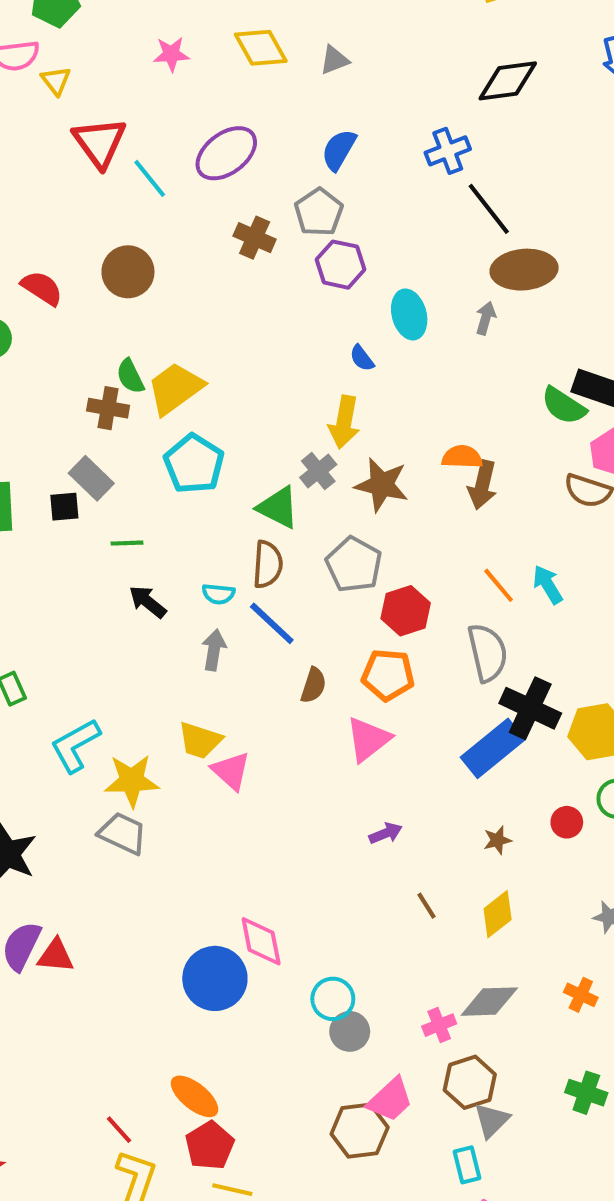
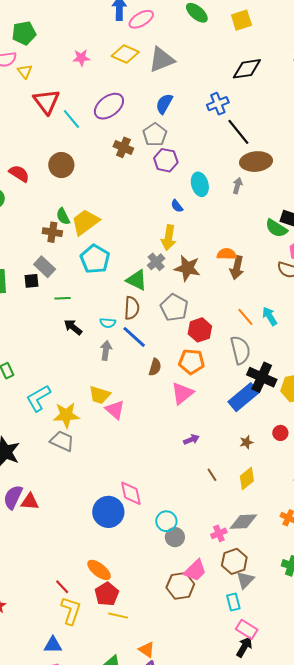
yellow diamond: (261, 48) -> (125, 54), turned -36
gray triangle: (334, 60) -> (162, 60), size x1.8

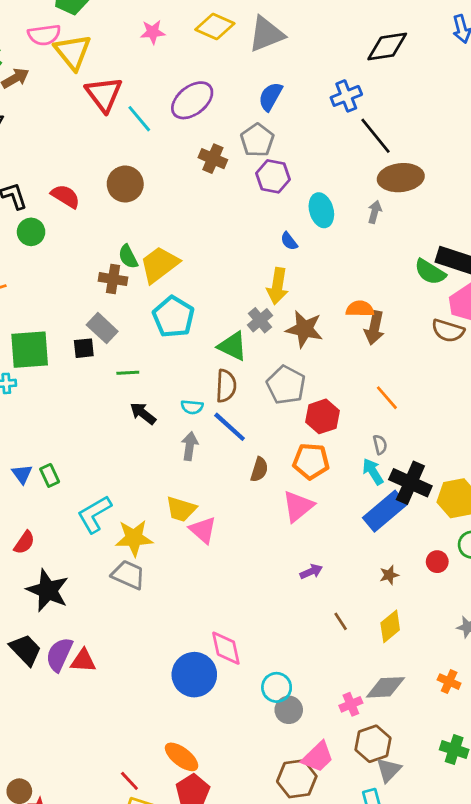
yellow triangle: (25, 71) -> (73, 52), size x1.8
cyan arrow: (270, 316) -> (373, 472), moved
gray semicircle: (240, 350) -> (380, 445), size x0.5

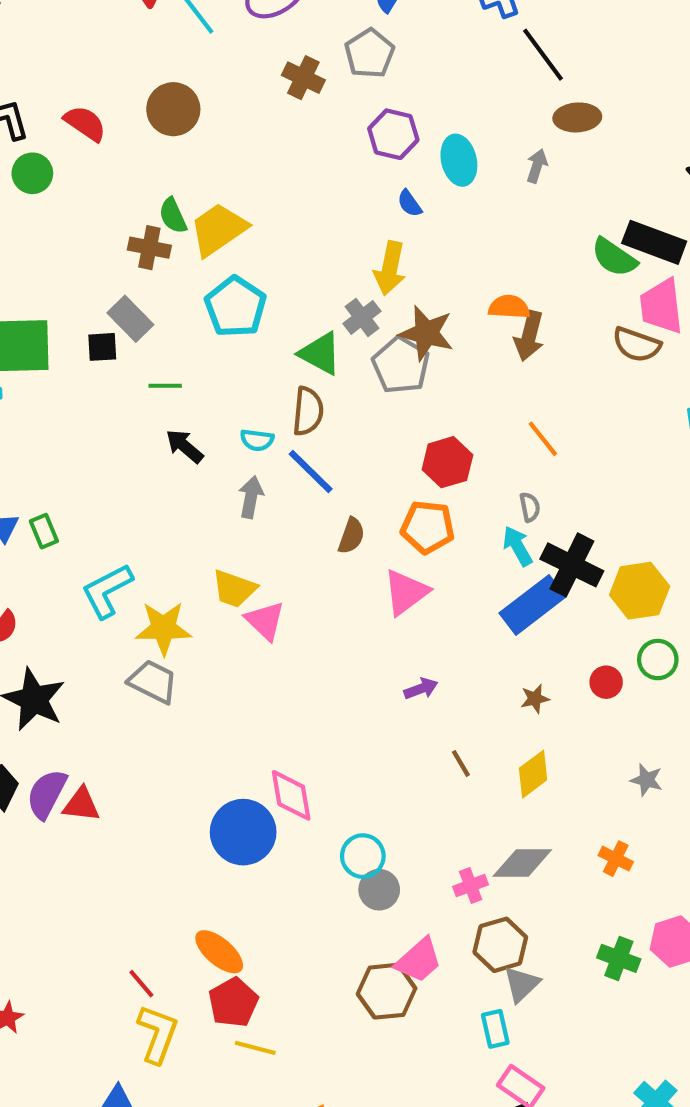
purple hexagon: (273, 176) -> (393, 134), moved
brown ellipse: (401, 178) -> (577, 117), size x0.7
gray pentagon: (286, 385) -> (401, 365), moved

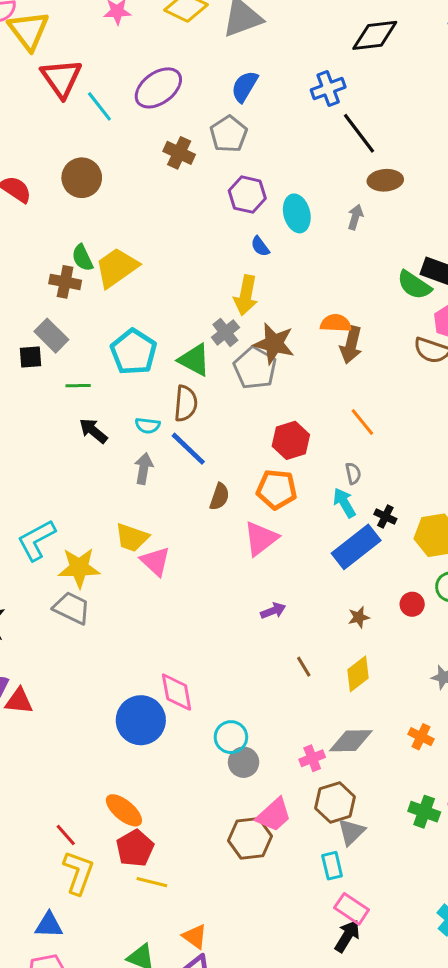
cyan pentagon: (235, 307) -> (134, 352), moved
black cross: (572, 565) -> (385, 516), size x0.5

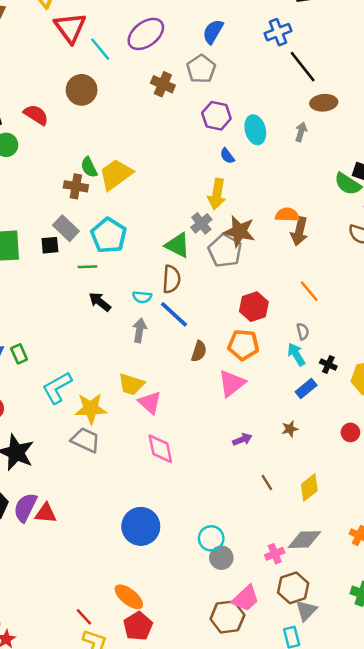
brown circle: (82, 178) -> (82, 90), moved
cyan pentagon: (134, 352) -> (109, 236), moved
blue rectangle: (356, 547) -> (306, 389), size x0.6
brown star: (359, 617) -> (290, 429), moved
pink diamond: (177, 692) -> (160, 449), moved

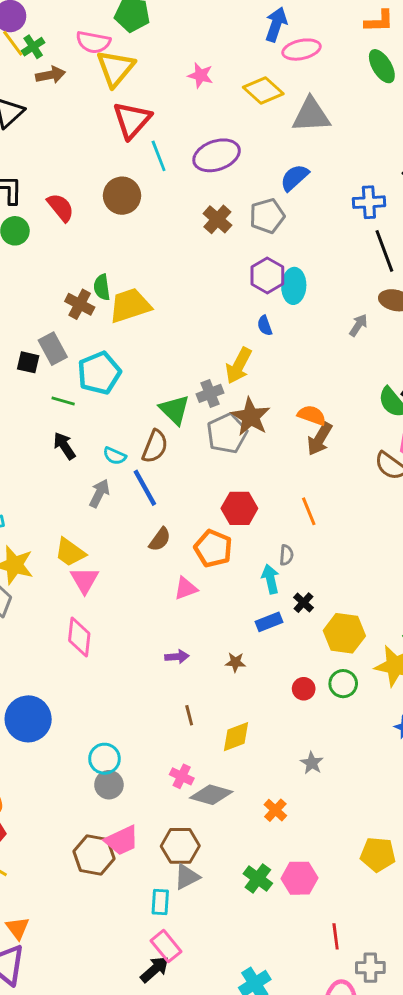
cyan ellipse: (255, 130) -> (294, 286), moved
pink triangle: (232, 383) -> (186, 588), size x0.7
pink cross: (275, 554) -> (182, 776), moved, turned 30

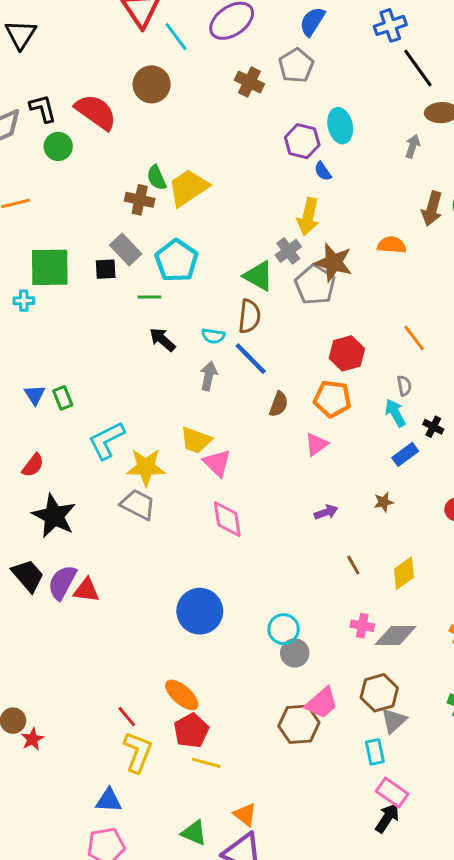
red semicircle: (61, 207) -> (96, 112), size x1.4
purple hexagon: (267, 275) -> (302, 141), moved
brown arrow: (320, 439) -> (432, 209), moved

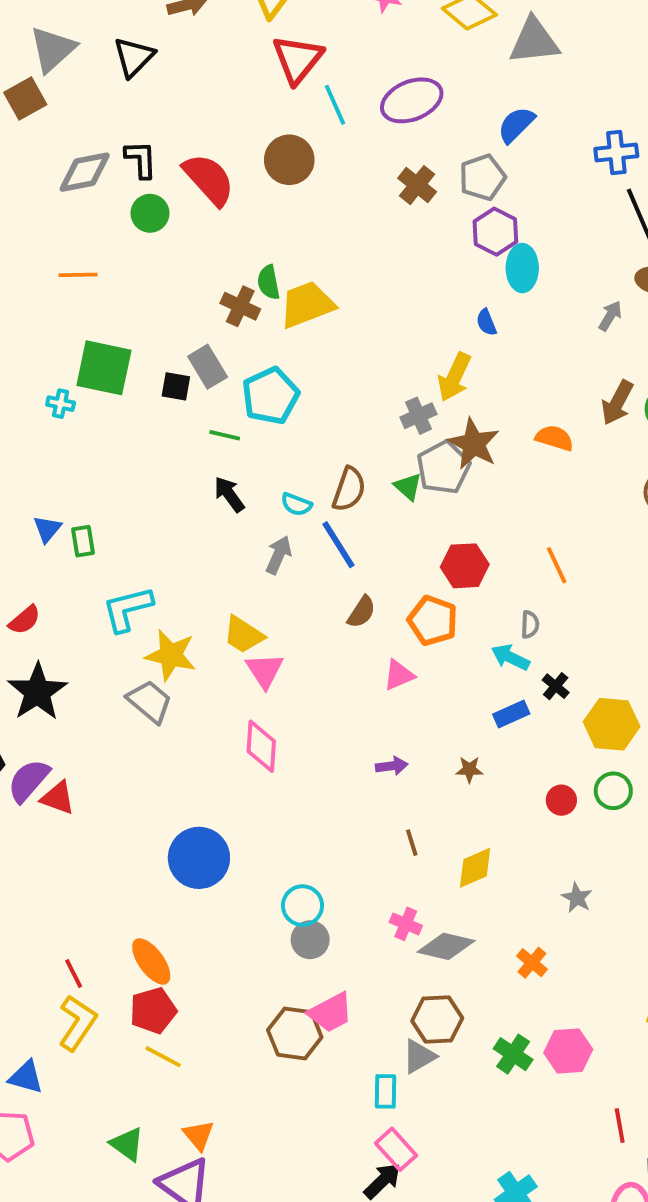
purple hexagon: (302, 141) -> (495, 232), moved
green triangle: (259, 276) -> (408, 487), moved, size x0.7
cyan arrow: (395, 413) -> (510, 657), turned -48
brown hexagon: (379, 693) -> (437, 1020), moved

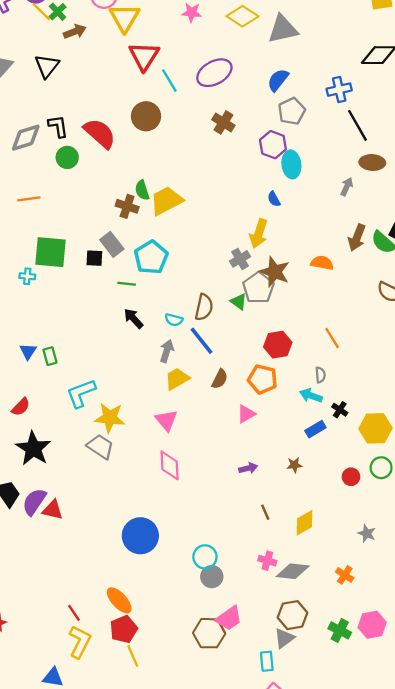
gray pentagon: (482, 177) -> (292, 111), moved
yellow trapezoid: (244, 635) -> (177, 379), moved, turned 124
yellow line: (163, 1057) -> (133, 656), turned 45

